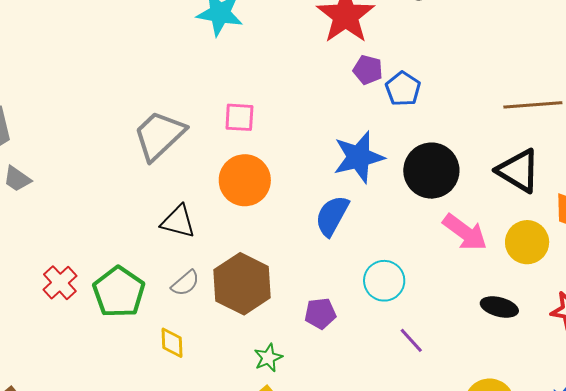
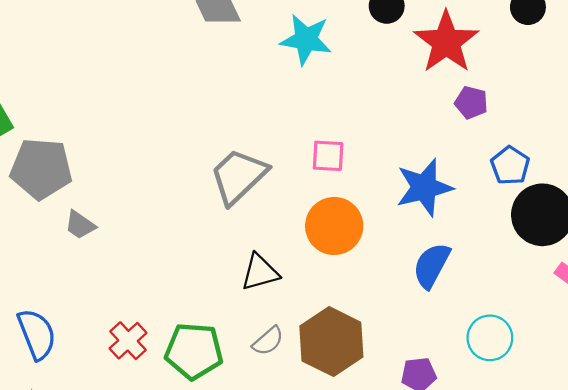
blue pentagon: (403, 89) -> (510, 166), moved
blue star: (359, 157) -> (424, 188), moved
black triangle: (178, 222) -> (260, 272), turned -30
green pentagon: (119, 292) -> (194, 351), turned -30

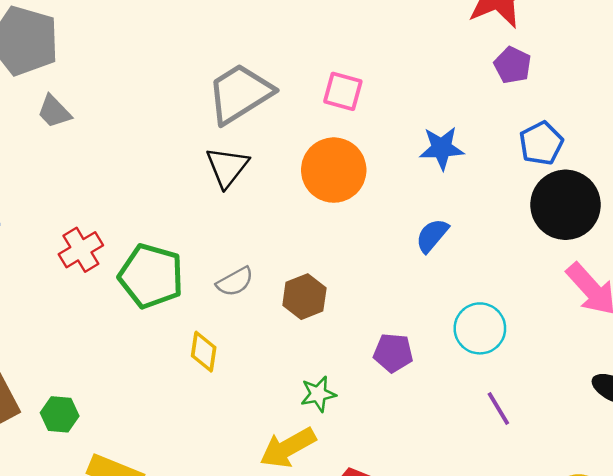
blue star: (424, 188) -> (442, 148), size x0.7
blue semicircle: (432, 265) -> (432, 235), size x0.7
black triangle: (260, 272) -> (227, 167), moved, turned -48
brown hexagon: (331, 342) -> (304, 297), size x0.6

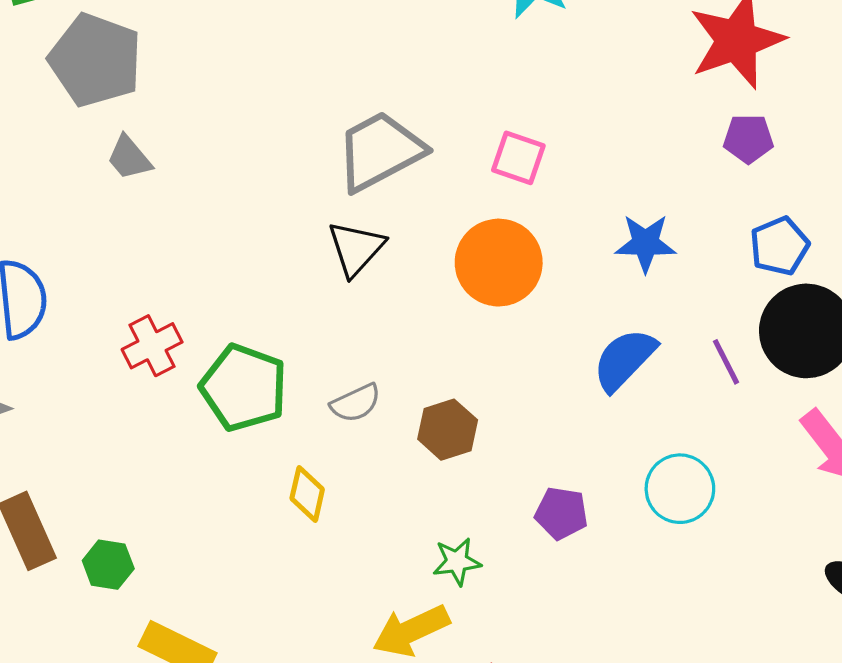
purple pentagon: (513, 65) -> (748, 139), turned -30
blue semicircle: (432, 235) -> (624, 360), size x1.4
purple line: (498, 409) -> (726, 362), moved

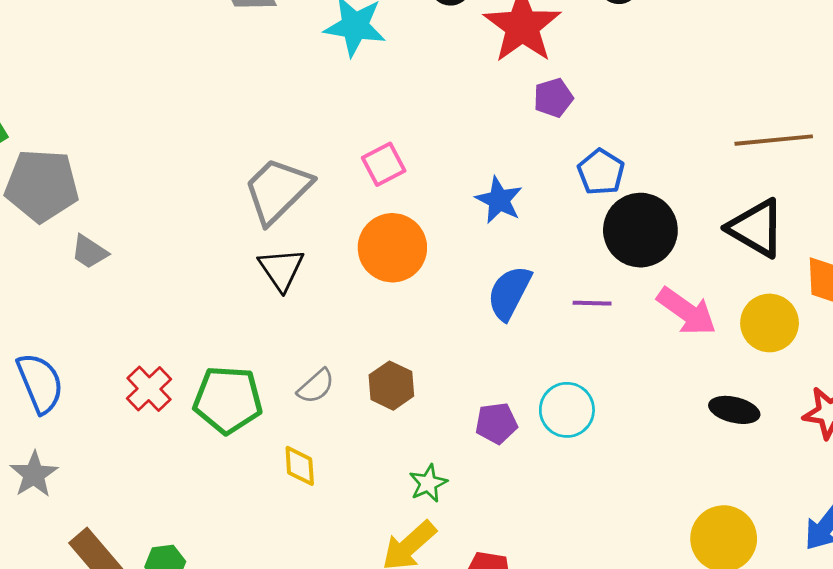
pink square: (518, 158) -> (384, 164), turned -30
blue star: (645, 243) -> (499, 200), turned -30
purple line: (726, 362) -> (592, 303), moved, turned -45
cyan circle: (680, 489) -> (567, 410), moved

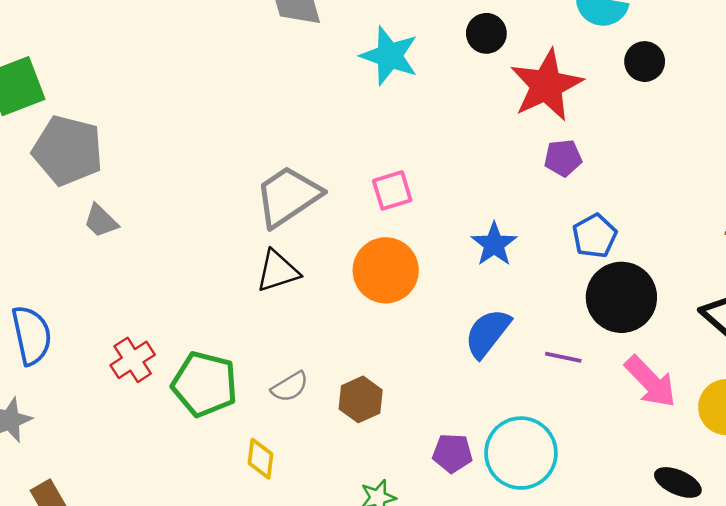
black triangle: (281, 269) -> (278, 271), turned 36
cyan circle: (567, 410) -> (521, 453), size x1.4

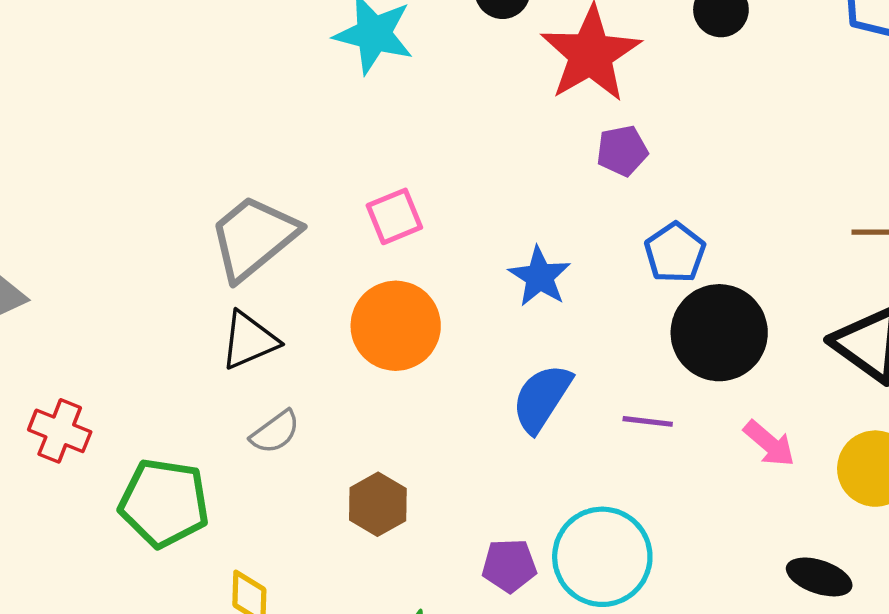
red cross: (133, 360) -> (60, 431), moved, turned -30
pink arrow: (650, 382) -> (769, 444), size x0.7
gray semicircle: (290, 387) -> (275, 432), moved

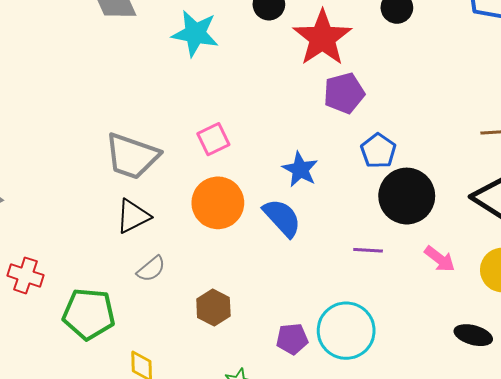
purple pentagon: (622, 151) -> (344, 93), size x1.4
gray trapezoid: (254, 237) -> (132, 156), turned -118
blue semicircle: (542, 398) -> (282, 218), moved, turned 108

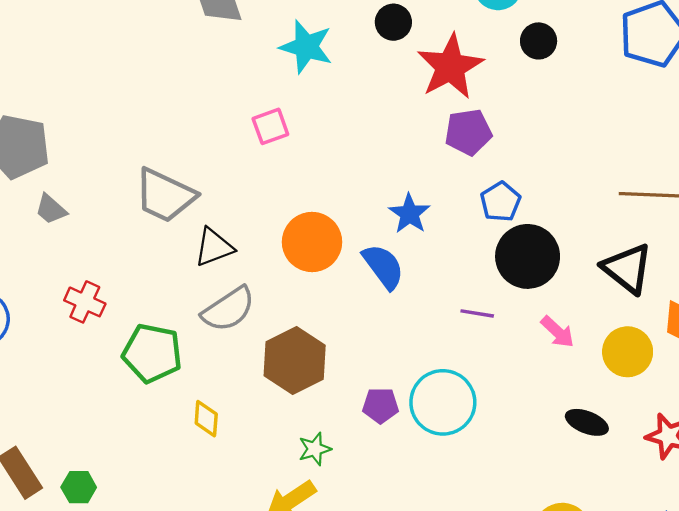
pink square: (213, 139) -> (270, 126), moved
gray trapezoid: (132, 156) -> (165, 195), moved
gray semicircle: (151, 269) -> (228, 309), size x1.6
brown hexagon: (213, 308) -> (295, 360), size x1.6

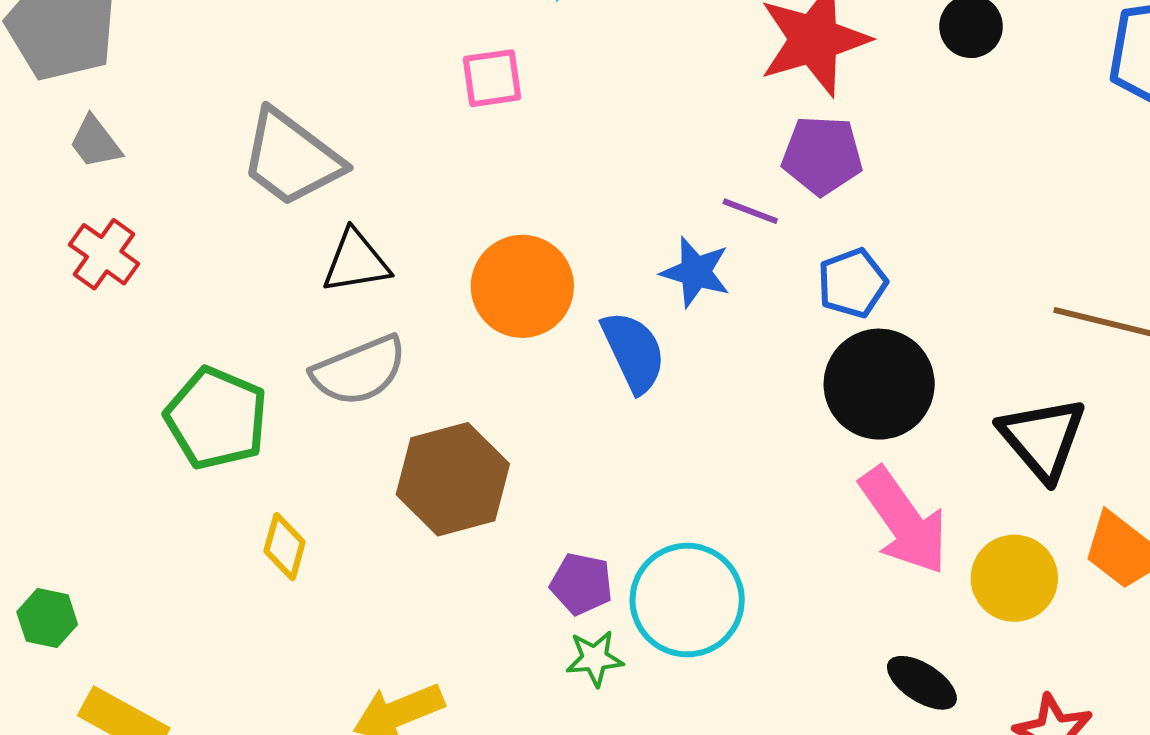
blue star: (409, 214) -> (696, 272), turned -30
red cross: (85, 302) -> (104, 254), moved
purple line: (477, 313) -> (750, 211), moved
pink arrow: (558, 332) -> (904, 521), size x1.8
green star: (315, 449) -> (595, 658), moved

